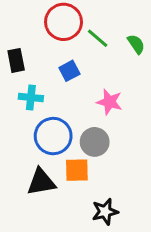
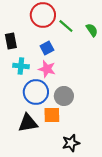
pink star: (109, 102) -> (47, 69), moved

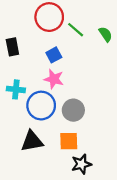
cyan cross: (21, 66) -> (16, 89), moved
orange square: (52, 115) -> (69, 141), moved

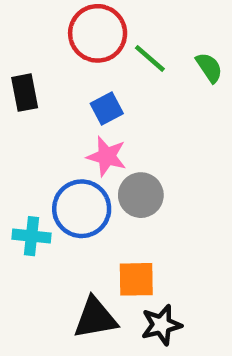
cyan cross: (16, 89) -> (32, 236), moved
gray circle: (73, 110) -> (141, 195), moved
black triangle: (32, 141) -> (95, 318), moved

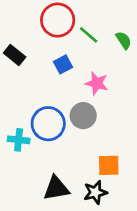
black rectangle: (25, 93) -> (15, 55), turned -40
pink star: (107, 156) -> (97, 83), moved
orange square: (136, 279) -> (109, 165), moved

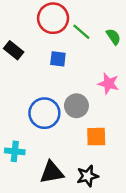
blue square: (63, 64) -> (58, 59), turned 35
pink star: (97, 83) -> (109, 84), moved
cyan cross: (19, 140) -> (15, 151), moved
orange square: (109, 165) -> (96, 137), moved

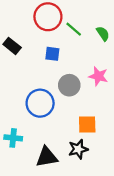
gray circle: (76, 106) -> (69, 85), moved
black star: (88, 176) -> (78, 149), moved

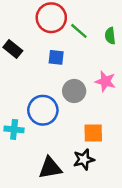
green semicircle: (103, 34) -> (110, 36), turned -152
cyan cross: (13, 138) -> (14, 129), moved

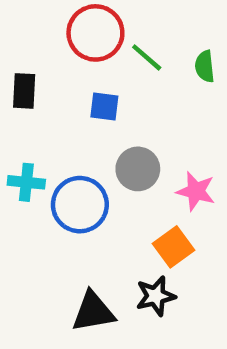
black rectangle: (13, 49) -> (24, 91), turned 54
pink star: (105, 81) -> (196, 191), moved
cyan cross: (14, 129) -> (26, 182), moved
orange square: (93, 133) -> (173, 247), turned -35

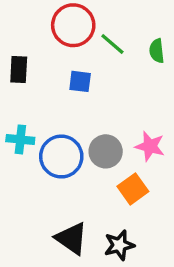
gray circle: (138, 169) -> (106, 151), moved
black star: (156, 296) -> (119, 245), moved
black triangle: (93, 312) -> (72, 238), turned 45

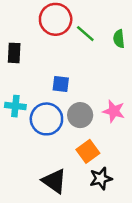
blue square: (80, 81) -> (61, 84), moved
orange square: (133, 189) -> (88, 151), moved
black star: (119, 245) -> (101, 178), moved

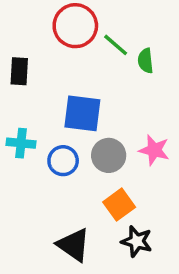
green semicircle: (119, 39) -> (145, 61), moved
blue square: (61, 84) -> (82, 113), size x1.6
blue circle: (46, 119) -> (63, 161), size x0.7
black star: (101, 178) -> (137, 241), turned 30

